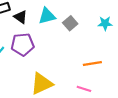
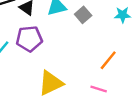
orange line: (92, 63) -> (108, 60), turned -42

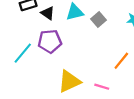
pink line: (99, 89) -> (102, 87), moved

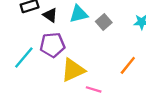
yellow triangle: (69, 81) -> (73, 70), moved
pink line: (102, 87) -> (94, 89), moved

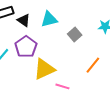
gray square: (104, 22) -> (75, 35), moved
purple pentagon: (52, 45) -> (26, 47), turned -30

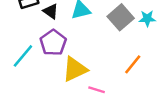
gray square: (75, 35) -> (121, 17), moved, size x1.5

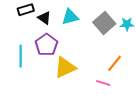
cyan line: (23, 56) -> (21, 56), turned -40
pink line: (97, 90) -> (103, 83), moved

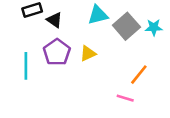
cyan triangle: (70, 17) -> (98, 15), moved
yellow triangle: (65, 67) -> (88, 53), moved, size x0.6

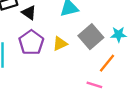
gray square: (126, 26) -> (91, 37), moved
cyan star: (154, 27) -> (118, 34), moved

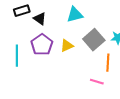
orange line: (107, 63) -> (108, 63), turned -36

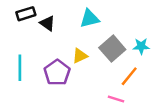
purple pentagon: (42, 45) -> (57, 73), moved
orange line: (108, 63) -> (129, 76), turned 36

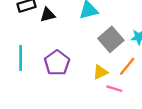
black triangle: (47, 23) -> (48, 15), turned -49
yellow triangle: (80, 56) -> (100, 72), moved

